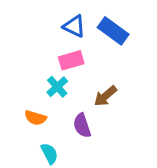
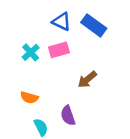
cyan cross: (57, 87) -> (31, 52), moved
purple semicircle: (82, 126) -> (68, 116), moved

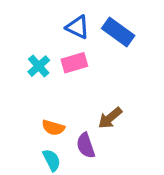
brown arrow: (87, 79) -> (110, 118), moved
orange semicircle: (29, 98) -> (53, 128), moved

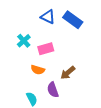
pink rectangle: (74, 63) -> (46, 49), moved
orange semicircle: (53, 128) -> (38, 70), moved

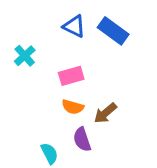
cyan cross: (24, 41) -> (25, 56), moved
orange semicircle: (38, 70) -> (73, 107), moved

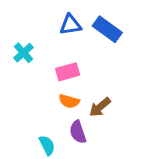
blue triangle: (74, 26) -> (71, 25), turned -35

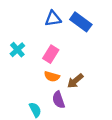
cyan cross: (24, 53) -> (17, 50), moved
pink rectangle: (68, 72) -> (51, 54), turned -42

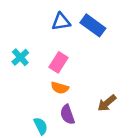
brown arrow: (75, 81) -> (107, 103), moved

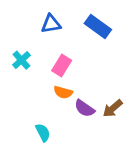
blue triangle: (61, 22) -> (51, 24), moved
purple semicircle: (67, 114) -> (84, 108), moved, turned -36

